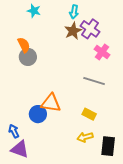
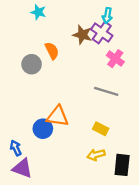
cyan arrow: (74, 12) -> (107, 16), moved
brown star: (73, 31) -> (82, 35), turned -30
orange semicircle: (24, 45) -> (52, 51), moved

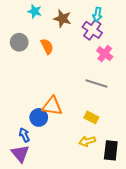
brown star: (82, 35) -> (62, 19), moved
gray circle: (32, 64) -> (19, 42), moved
blue arrow: (16, 148) -> (24, 135), moved
purple triangle: (22, 168) -> (20, 154), turned 30

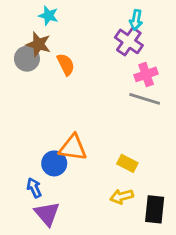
brown star: (62, 19) -> (38, 44), moved
pink cross: (105, 54) -> (146, 74), turned 35
gray line: (96, 83) -> (145, 99), moved
purple triangle: (20, 154) -> (47, 214), moved

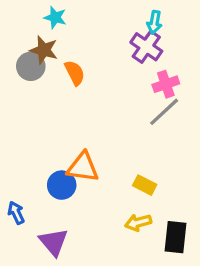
gray line: (145, 99) -> (164, 112), turned -60
blue arrow: (34, 188) -> (16, 213), moved

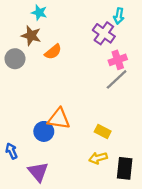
cyan arrow: (154, 22) -> (119, 16), moved
gray circle: (31, 66) -> (15, 59), moved
orange semicircle: (75, 73) -> (53, 52), turned 78

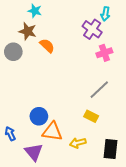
orange semicircle: (53, 52) -> (47, 46), turned -98
gray line: (117, 79) -> (99, 90), moved
orange triangle: (59, 119) -> (52, 132), moved
yellow arrow: (98, 158) -> (78, 143), moved

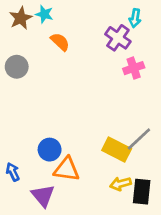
brown star: (28, 31) -> (21, 18), moved, turned 30
orange semicircle: (47, 46) -> (60, 42), moved
gray line: (99, 90) -> (139, 139), moved
yellow rectangle: (91, 116) -> (117, 150), size x1.5
yellow arrow: (78, 143) -> (121, 184), moved

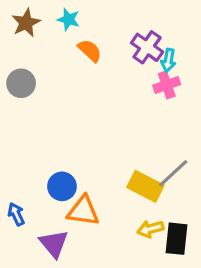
cyan star: (44, 14) -> (69, 19), moved
cyan arrow: (135, 18) -> (168, 60), moved
orange semicircle: (60, 42) -> (90, 51), moved

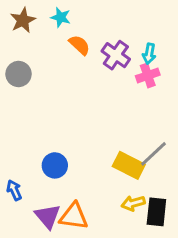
purple cross: (147, 47) -> (116, 55), moved
orange triangle: (83, 211) -> (74, 216), moved

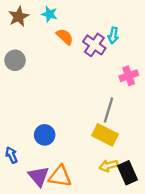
cyan arrow: (149, 54) -> (113, 35), moved
pink cross: (148, 75) -> (129, 76), moved
gray line: (154, 154) -> (109, 110), moved, turned -30
black rectangle: (156, 212) -> (127, 173), turned -30

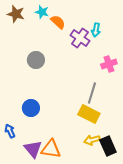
brown star: (19, 17) -> (16, 14), turned -30
orange semicircle: (65, 37) -> (58, 22), moved
gray circle: (15, 60) -> (36, 60), moved
blue circle: (45, 135) -> (31, 108), moved

